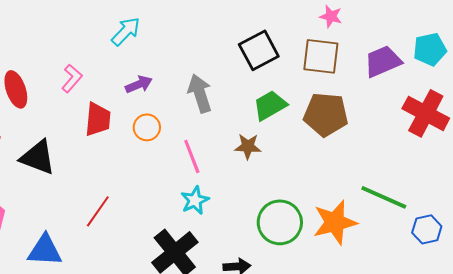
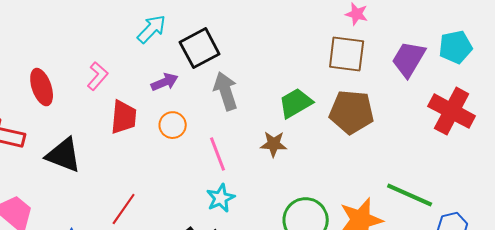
black square: (259, 50) -> (200, 48), moved
purple trapezoid: (383, 61) -> (409, 59), turned -36

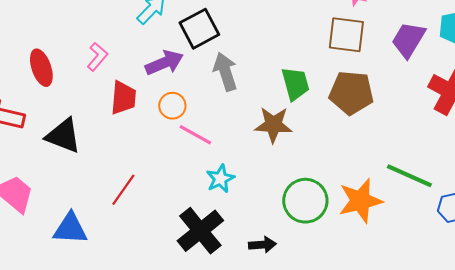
purple arrow: (165, 82) -> (164, 63), size x1.4
green trapezoid: (296, 103) -> (295, 84), turned 105
brown star: (274, 144) -> (273, 125), size x1.4
pink line: (218, 154) -> (195, 135), moved, turned -40

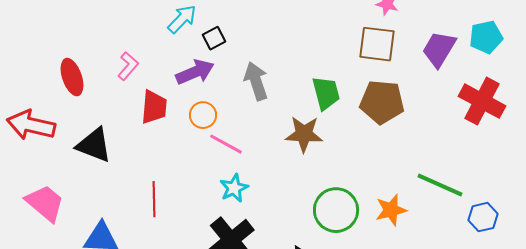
black square: (199, 29) -> (214, 38), moved, size x0.6
cyan star: (220, 179) -> (234, 188), moved
red line: (123, 190) -> (154, 199), turned -36
orange star: (360, 201) -> (391, 210), size x0.7

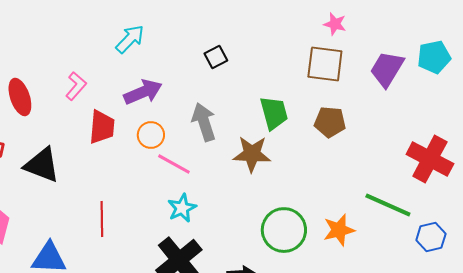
black square: (214, 38) -> (216, 57), moved
gray arrow: (256, 81) -> (204, 122), moved
red cross: (482, 101) -> (430, 159), moved
brown pentagon: (382, 102) -> (330, 122), size x0.7

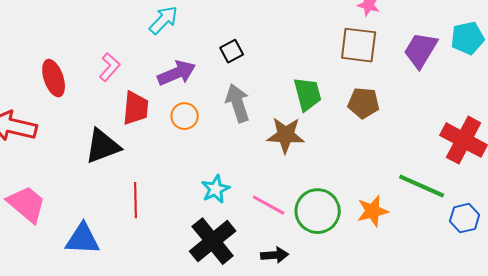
black square: (216, 57) -> (232, 51), moved
pink line: (174, 164) -> (269, 205), moved
black triangle: (42, 165) -> (103, 146), moved, turned -42

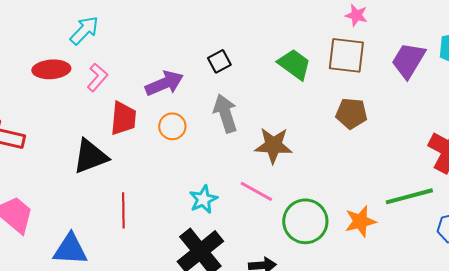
cyan arrow: (164, 20) -> (84, 30), moved
red ellipse: (54, 78) -> (51, 69), moved, turned -75
green trapezoid: (308, 94) -> (294, 64), moved, turned -39
green line: (422, 186) -> (409, 196), turned -39
pink line: (269, 205) -> (256, 191), moved

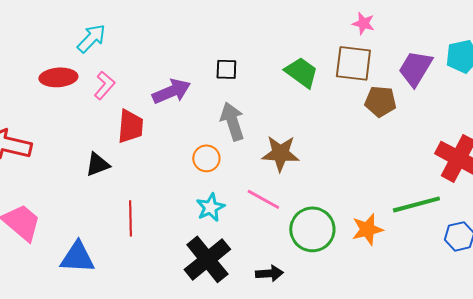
black square: (219, 61) -> (226, 69), turned 30
brown pentagon: (351, 113) -> (380, 101), moved
orange circle: (172, 126) -> (206, 158), moved
black triangle: (90, 156) -> (97, 164), size x0.7

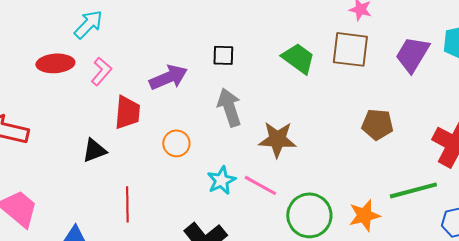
brown pentagon: (380, 101) -> (377, 124), moved
orange circle: (206, 158) -> (176, 143), moved
cyan star: (210, 207) -> (221, 180), moved

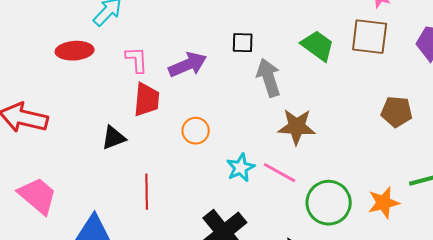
pink L-shape: (101, 71) -> (137, 60), moved, turned -44
gray arrow: (229, 107) -> (269, 78), moved

